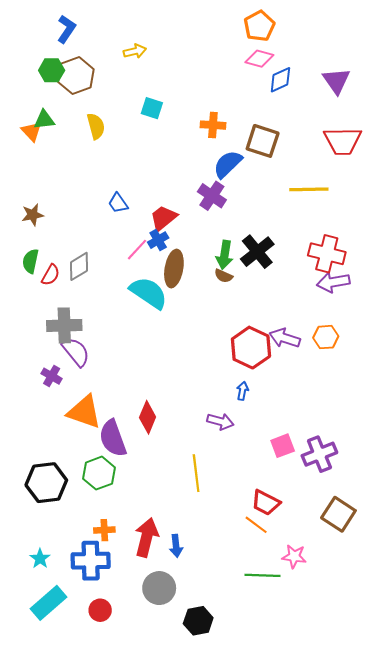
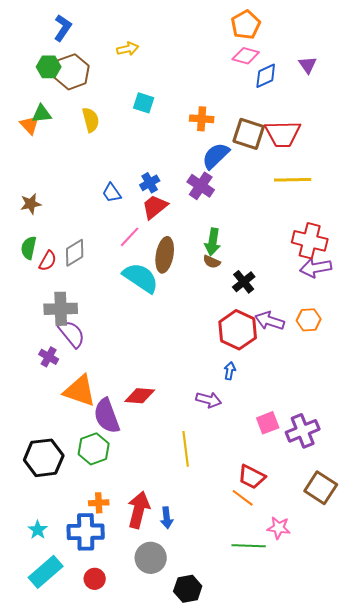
purple triangle: (336, 81) -> (308, 65), moved, size x0.7
red trapezoid: (343, 141) -> (283, 134), moved
blue cross: (158, 240) -> (150, 183), moved
black cross: (257, 252) -> (244, 282), moved, size x0.7
red diamond: (148, 417) -> (140, 396), turned 72

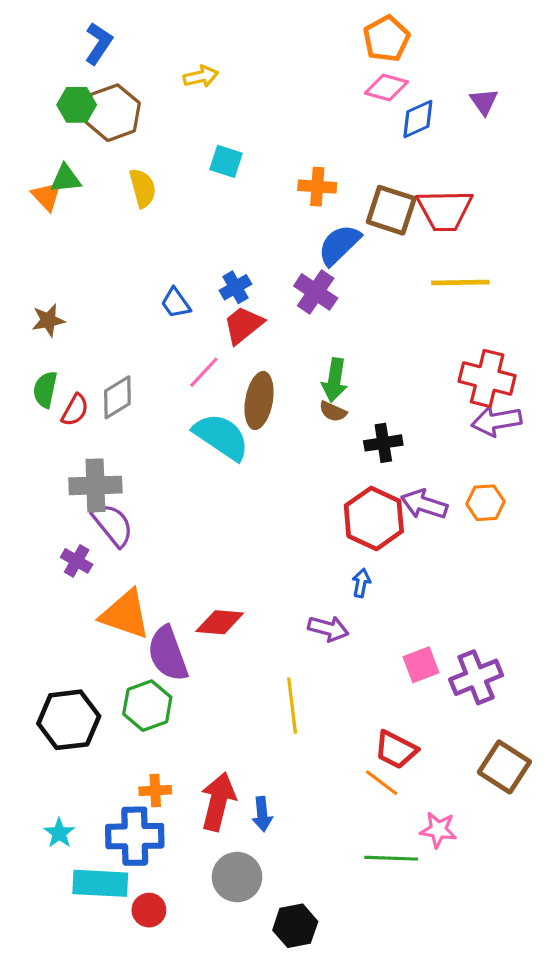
black cross: (244, 282) -> (383, 443), turned 30
cyan rectangle: (46, 572) -> (100, 883), moved, turned 44

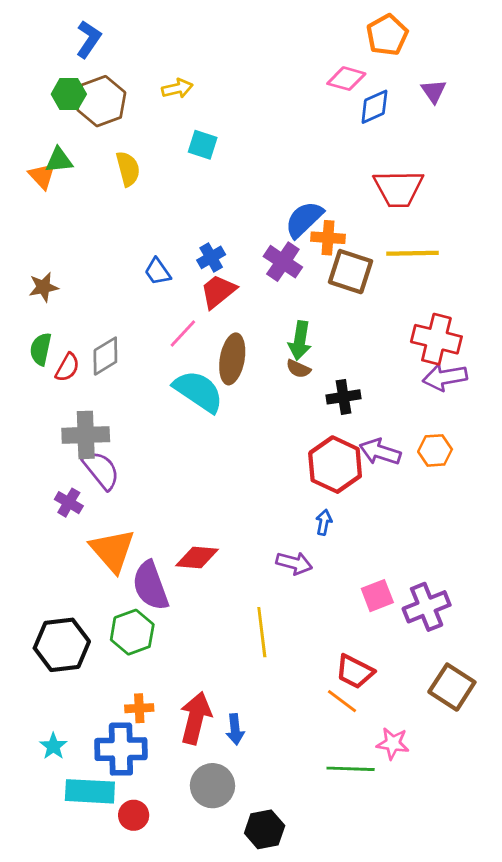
orange pentagon: (386, 39) -> (387, 35), moved
yellow arrow: (201, 76) -> (177, 88), moved
orange cross: (317, 187) -> (328, 238), moved
brown square: (391, 210) -> (351, 272), moved
orange triangle: (125, 614) -> (112, 550), turned 30

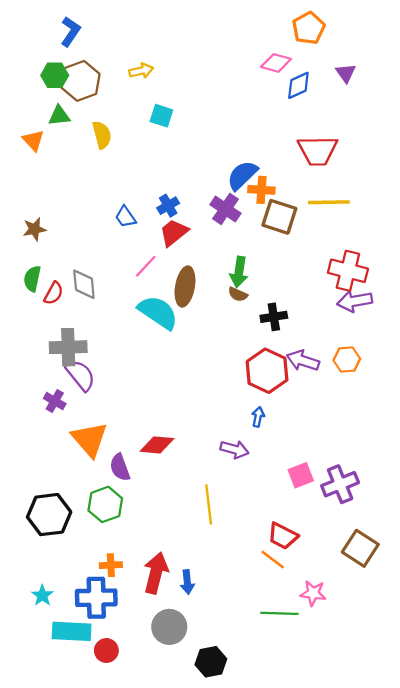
green triangle: (59, 160) -> (59, 116), moved
gray diamond: (105, 356) -> (84, 284), turned -64
purple semicircle: (151, 586) -> (120, 467), size x0.7

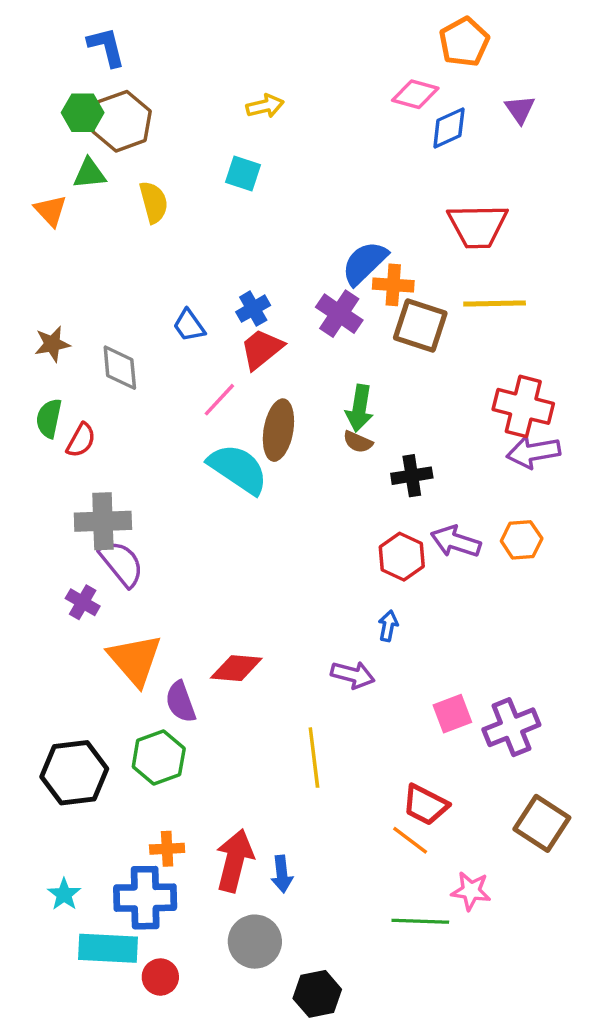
blue L-shape: (70, 31) -> (106, 47), turned -48
yellow arrow: (141, 71) -> (265, 106), moved
gray diamond: (84, 284) -> (120, 368), moved
red hexagon: (267, 371) -> (402, 557), size x0.7

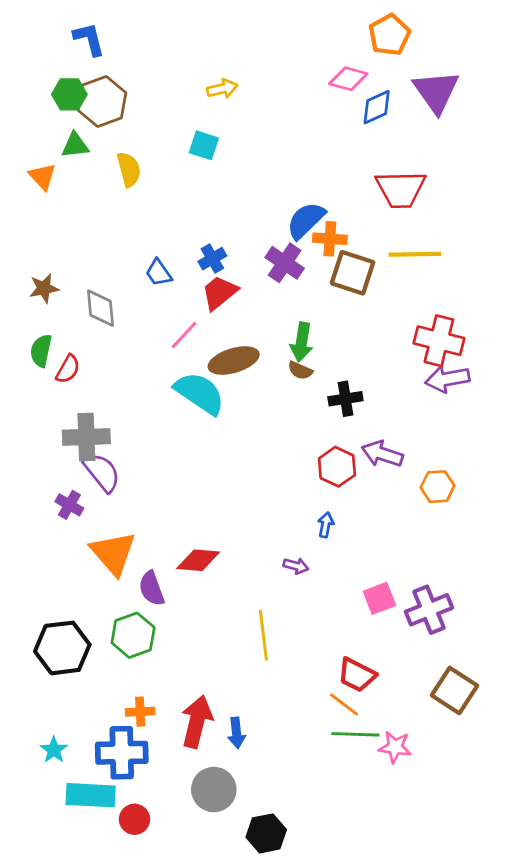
purple triangle: (520, 109) -> (436, 91), size x1.8
brown ellipse: (278, 430) -> (234, 361), turned 63
orange hexagon: (522, 540) -> (438, 487), moved
purple arrow: (353, 675) -> (296, 566), size x0.7
green line: (420, 921) -> (355, 734), moved

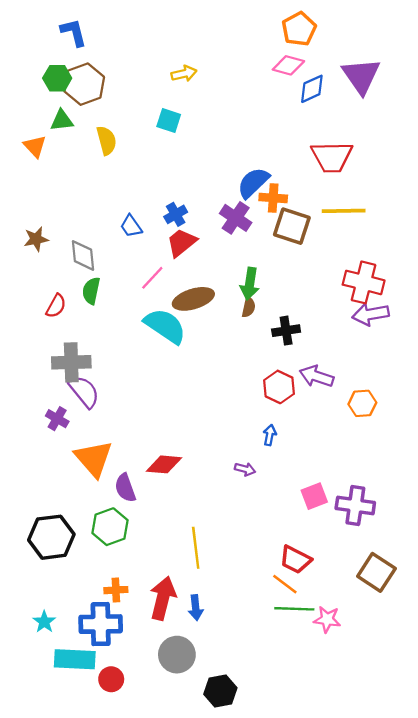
orange pentagon: (389, 35) -> (299, 29), moved
green semicircle: (41, 351) -> (91, 291), moved
brown semicircle: (300, 370) -> (249, 307), turned -102
purple cross: (429, 610) -> (355, 506), turned 30
yellow line: (263, 635) -> (196, 548), moved

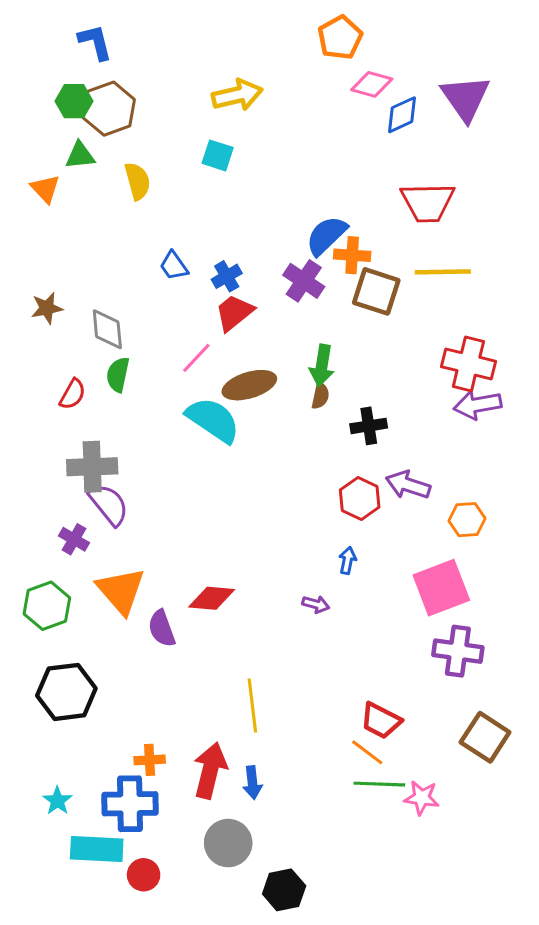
orange pentagon: (299, 29) -> (340, 38), moved
yellow arrow: (184, 74) -> (237, 95), size x1.5
blue trapezoid: (131, 226) -> (174, 266), moved
pink square: (314, 496) -> (441, 588), moved, size x1.6
green hexagon: (110, 527) -> (47, 606), moved

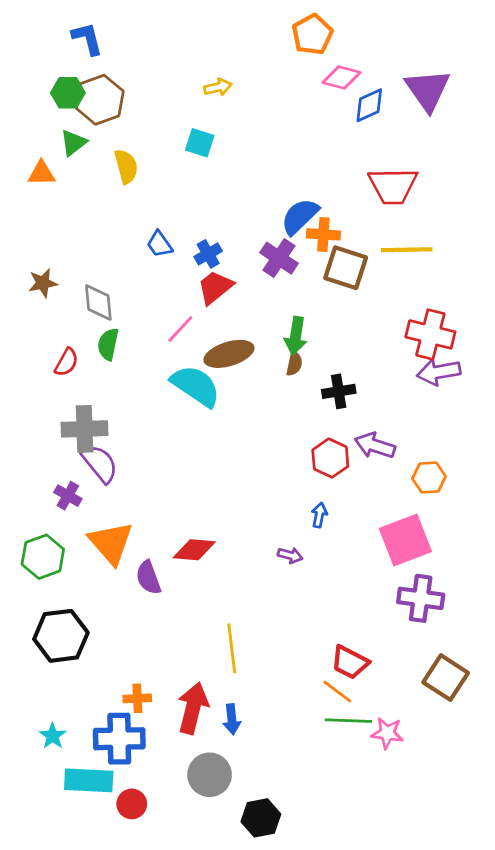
yellow arrow: (237, 95) -> (218, 87), size x0.6
green triangle: (80, 155) -> (73, 143), turned -32
orange triangle: (45, 189) -> (41, 173), turned -48

